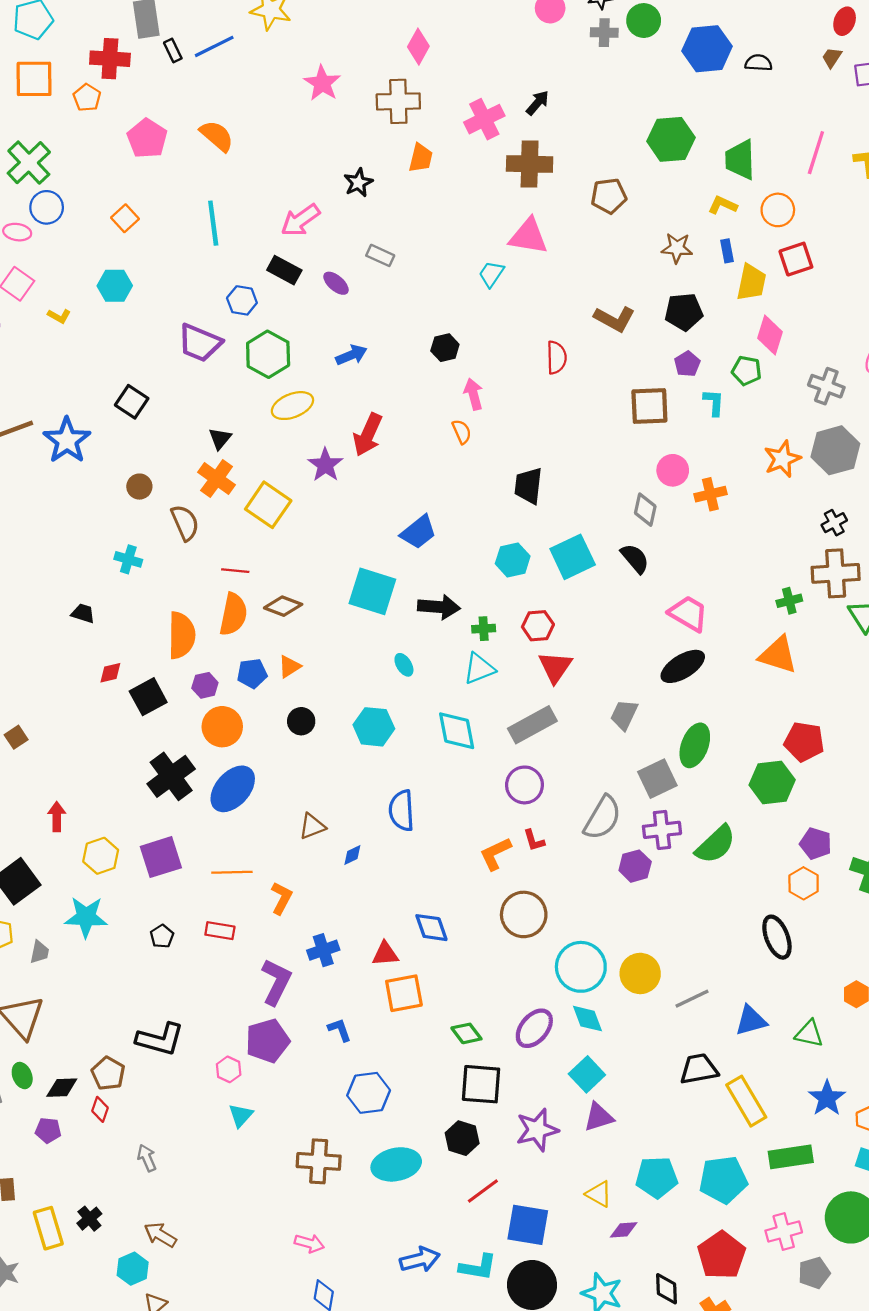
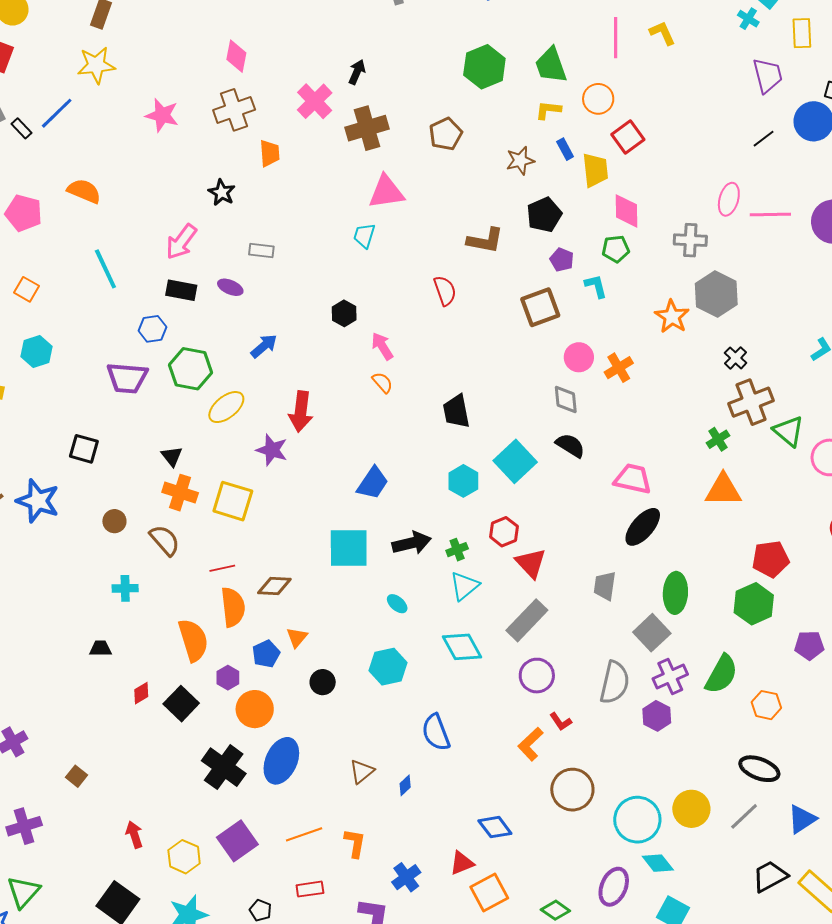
orange hexagon: (804, 883) -> (766, 705), moved
black ellipse: (777, 937) -> (759, 769), moved, turned -30

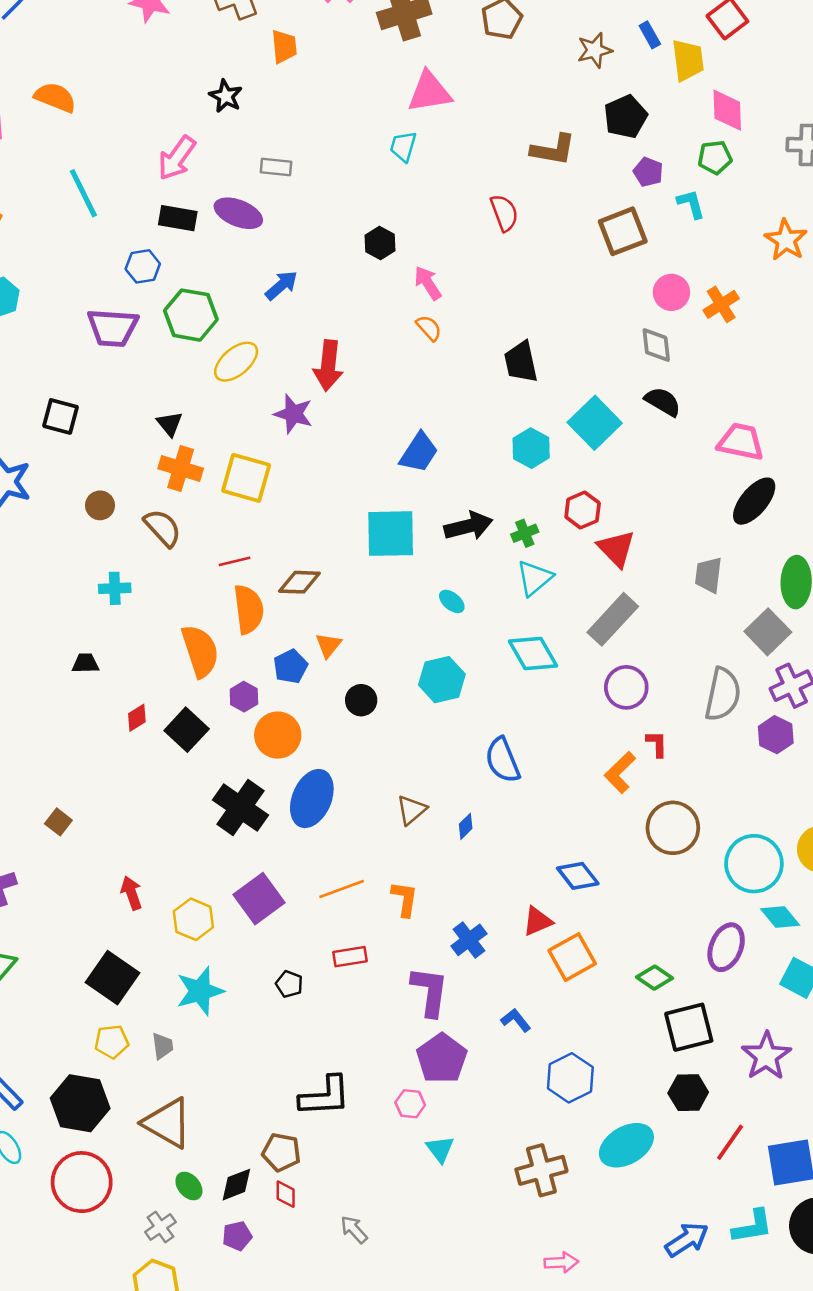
purple ellipse: (230, 287) -> (238, 213), size x1.5
red L-shape: (561, 722) -> (657, 744), turned -145

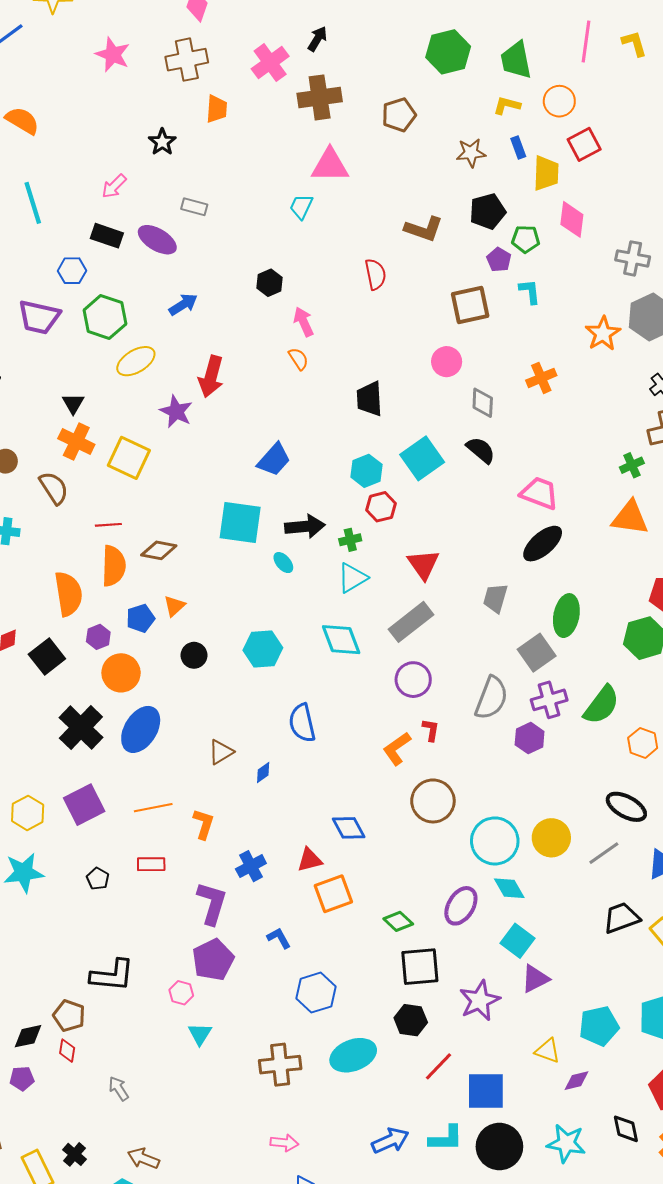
green pentagon: (715, 157) -> (526, 239), moved
pink arrow: (177, 158) -> (114, 186), size x0.7
pink circle: (671, 292) -> (447, 362), moved
red hexagon: (583, 510) -> (381, 507), moved
cyan ellipse: (452, 601) -> (283, 563), moved

